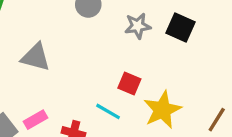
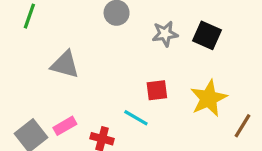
red square: (129, 83) -> (157, 90), turned -30
yellow star: (162, 110) -> (209, 98), moved

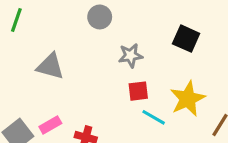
gray star: (165, 34) -> (131, 56), moved
cyan line: (136, 118) -> (154, 117), moved

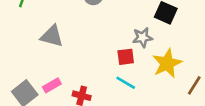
gray star: (131, 56) -> (142, 37), moved
cyan line: (154, 117) -> (126, 83), moved

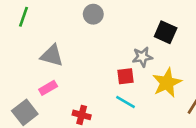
pink rectangle: (52, 85) -> (48, 88), moved

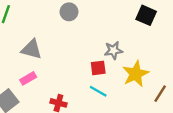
black square: (166, 32) -> (146, 15), moved

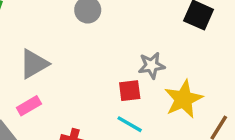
gray triangle: (32, 49) -> (34, 64), turned -45

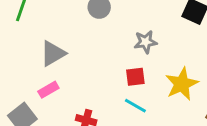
gray star: (152, 65) -> (146, 42), moved

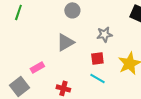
gray triangle: (53, 53) -> (65, 42), moved

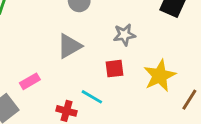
cyan line: (97, 78) -> (92, 97), moved

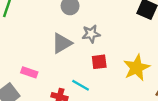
gray star: (124, 35) -> (91, 34), moved
pink rectangle: (30, 81) -> (29, 72), turned 49

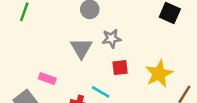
gray triangle: (62, 43) -> (81, 48), turned -30

